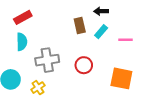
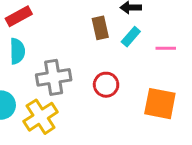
yellow cross: (38, 88) -> (41, 117), size x1.6

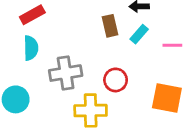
yellow cross: (41, 117) -> (91, 110), moved, turned 32

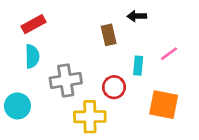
cyan rectangle: (139, 34) -> (138, 66), moved, turned -36
pink line: (172, 45) -> (169, 54), turned -36

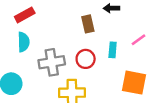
red circle: (114, 87) -> (86, 59), moved

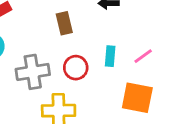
brown rectangle: (88, 24) -> (64, 23), moved
pink line: (138, 40) -> (143, 56), moved

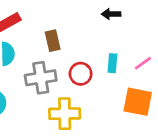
brown rectangle: (64, 23) -> (53, 41), moved

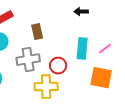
cyan rectangle: (112, 63) -> (82, 49), size x1.5
red circle: (81, 74) -> (58, 66), moved

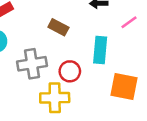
brown rectangle: (37, 32) -> (58, 27), moved, turned -49
pink line: (105, 49) -> (129, 22), moved

